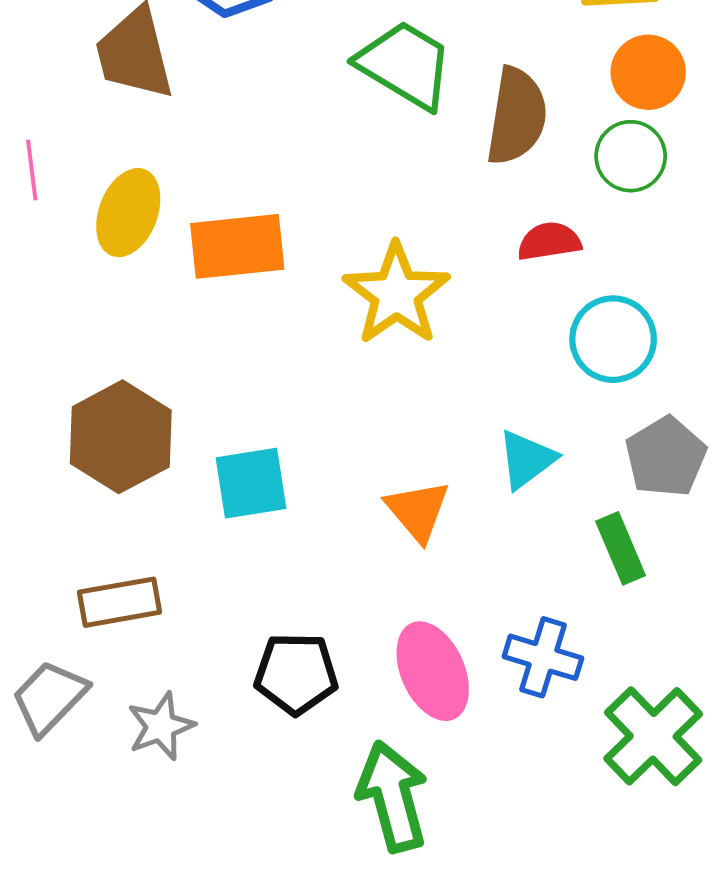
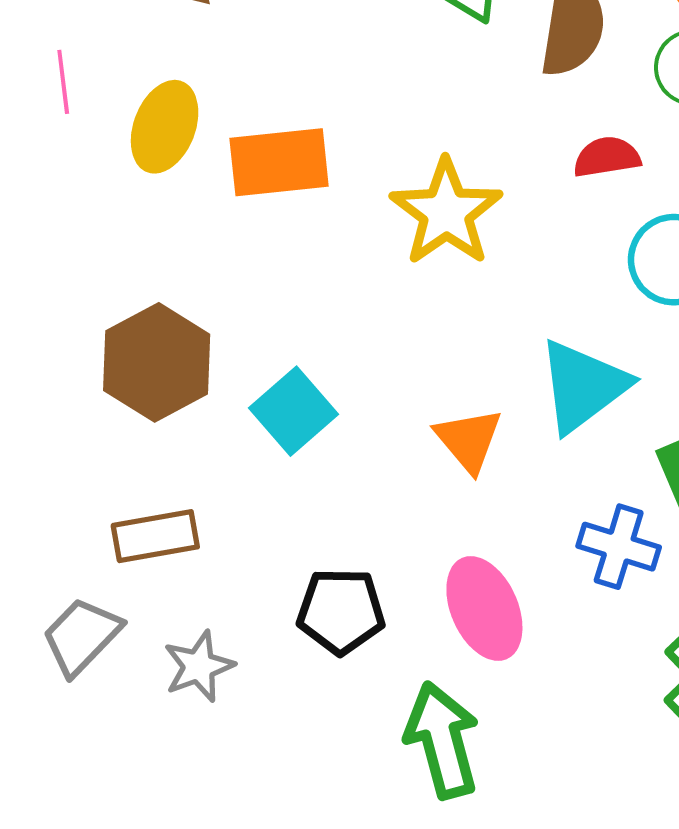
cyan triangle: (527, 459) -> (583, 386), size x1.5
cyan square: (251, 483) -> (294, 411), turned -32
blue cross: (543, 657) -> (619, 547), moved

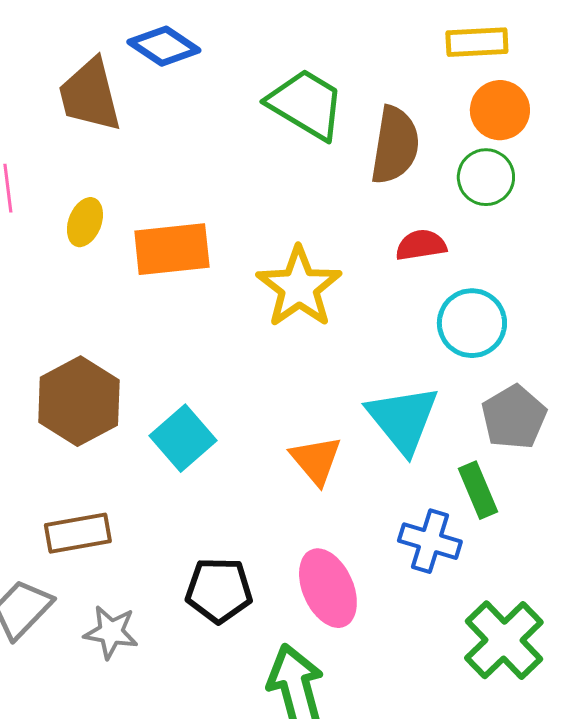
yellow ellipse: (165, 127) -> (85, 222), size x0.7
cyan triangle: (583, 386) -> (403, 419), turned -32
gray star: (199, 666) -> (111, 632), turned 30

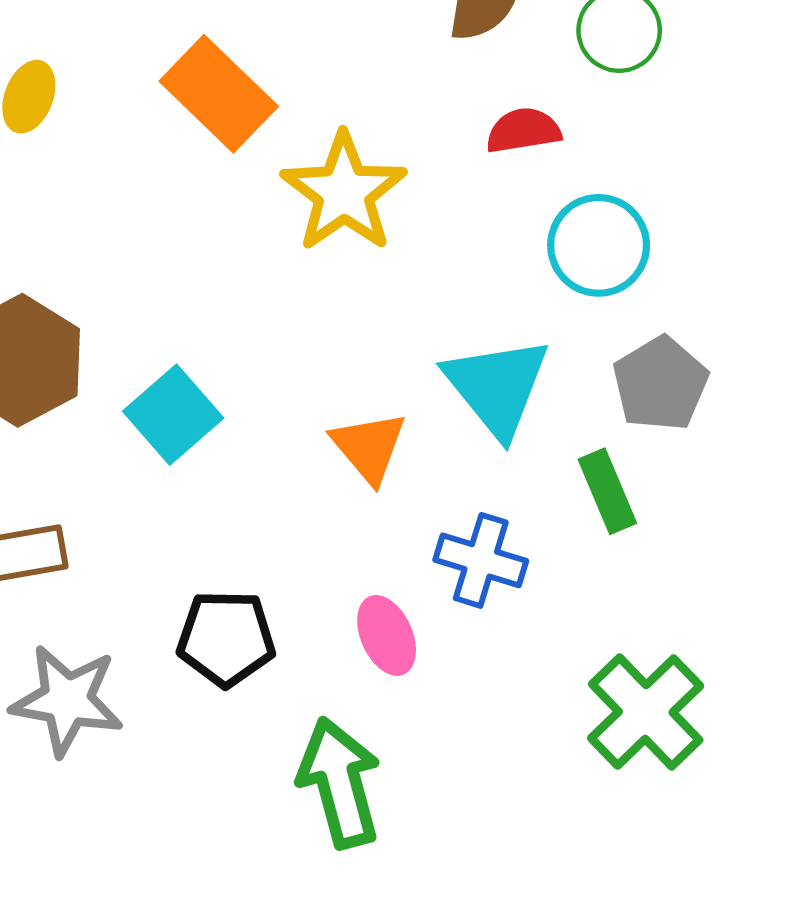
orange rectangle: (172, 249) -> (219, 94), moved, turned 50
blue cross: (430, 541) -> (481, 560), moved
pink ellipse: (328, 588) -> (387, 635), size x0.7
gray star: (111, 632) -> (67, 700), size x1.4

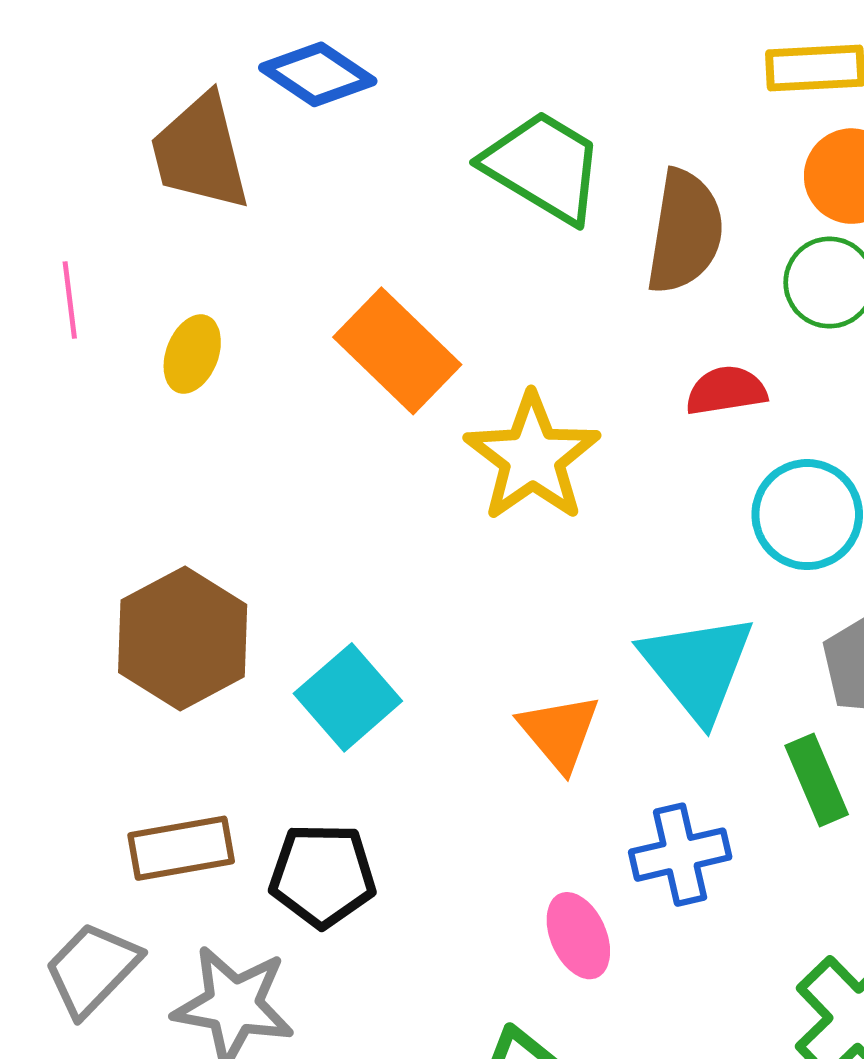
blue cross: (481, 560) -> (680, 855), turned -30
black pentagon: (226, 638) -> (323, 875), moved

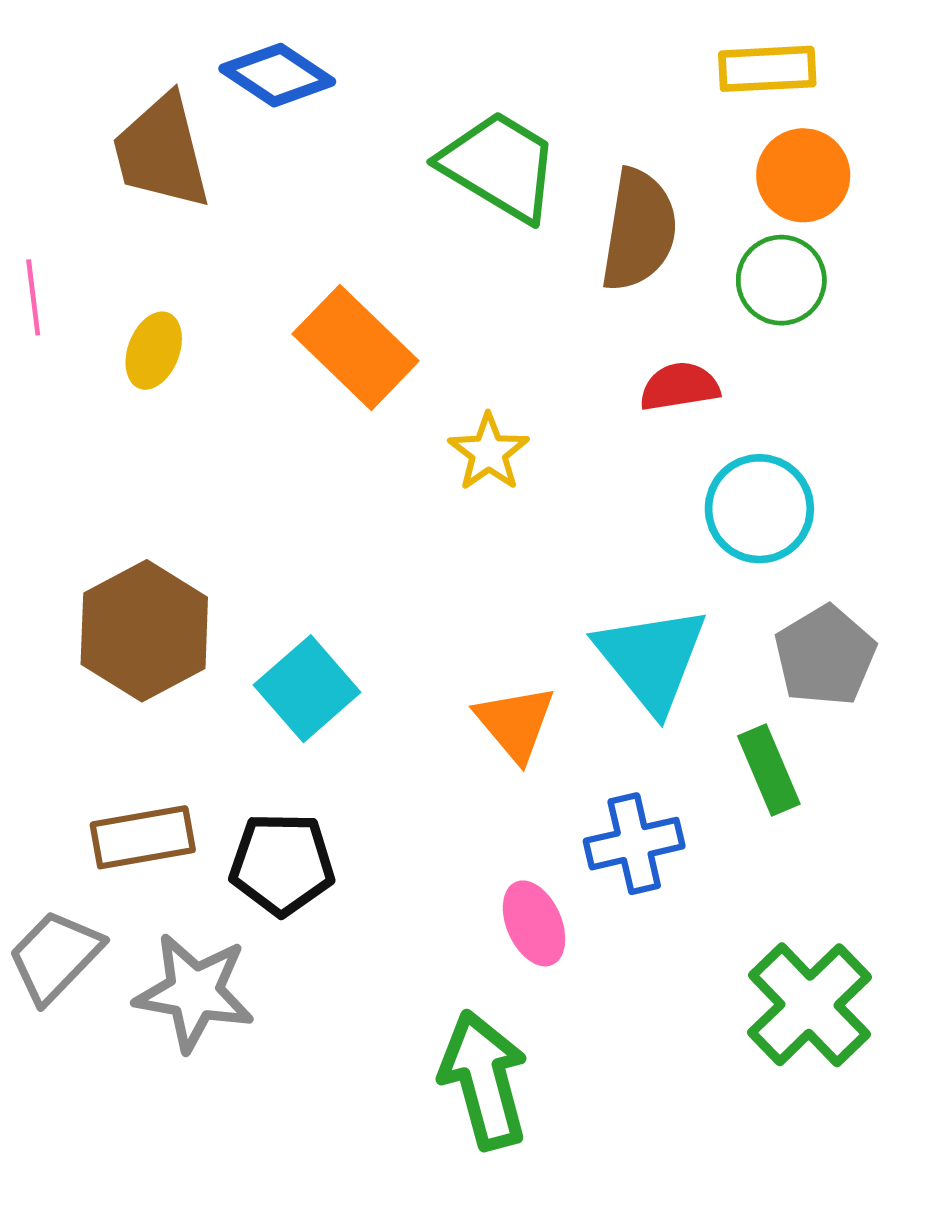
yellow star: (532, 457) -> (489, 452), size x0.6

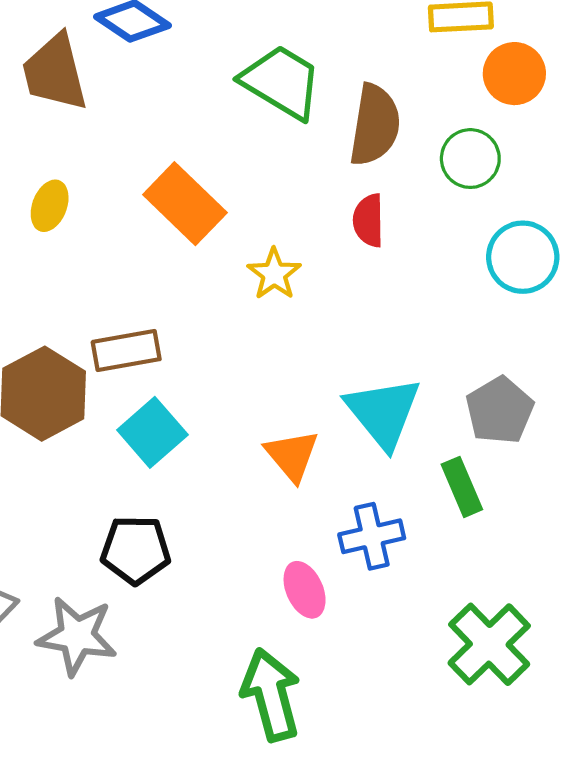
orange circle: (803, 175) -> (514, 74), moved
red semicircle: (680, 387) -> (369, 220), moved, turned -82
cyan circle: (759, 509) -> (523, 257), moved
brown rectangle: (143, 837) -> (126, 351), moved

